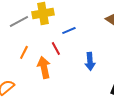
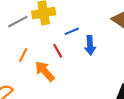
blue arrow: (90, 61) -> (90, 45), moved
orange arrow: (44, 67) -> (45, 71), turned -30

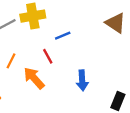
blue arrow: (90, 45) -> (82, 80), moved

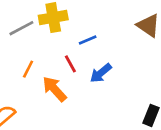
blue arrow: (82, 80) -> (101, 73), moved, turned 54

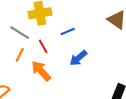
gray line: (21, 28) -> (20, 33), moved, turned 60
red line: (70, 64) -> (43, 46), moved

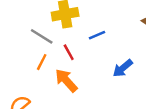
blue arrow: (78, 58) -> (123, 68), moved

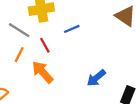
blue arrow: (123, 68) -> (96, 78), moved

